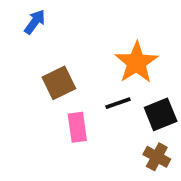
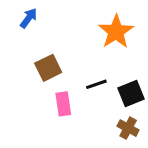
orange star: (136, 63) -> (116, 32), moved

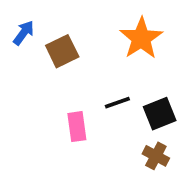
blue arrow: (29, 18) -> (24, 33), moved
brown square: (48, 68) -> (62, 51), moved

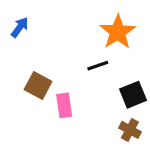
brown square: (62, 51) -> (38, 86), moved, turned -36
black line: (117, 103) -> (98, 66), moved

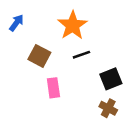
orange star: (118, 32) -> (73, 25), moved
brown square: (38, 86) -> (39, 56), moved

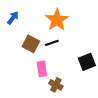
black line: (81, 55) -> (52, 43), moved
brown cross: (108, 108) -> (56, 85), moved

